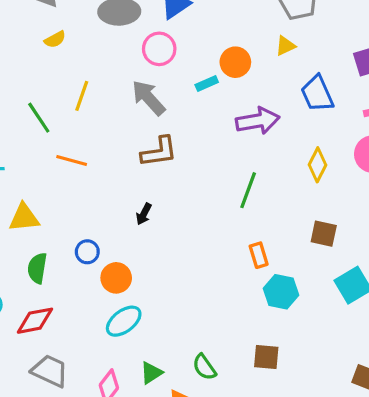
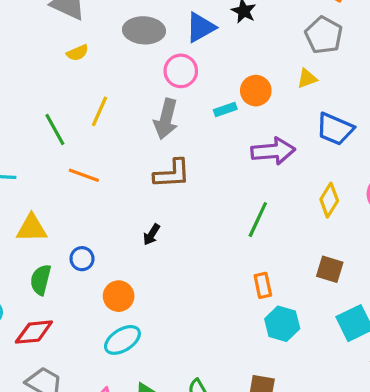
blue trapezoid: (317, 94) -> (335, 129), turned -48
gray arrow: (148, 98) -> (166, 119), turned -129
blue circle: (87, 252) -> (82, 259), moved

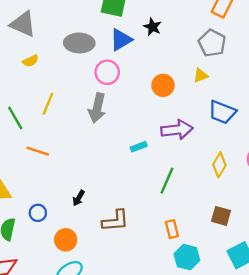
cyan rectangle: (225, 110) -> (139, 147), moved
brown L-shape: (172, 174) -> (115, 221), moved
black arrow: (152, 235) -> (79, 198), moved

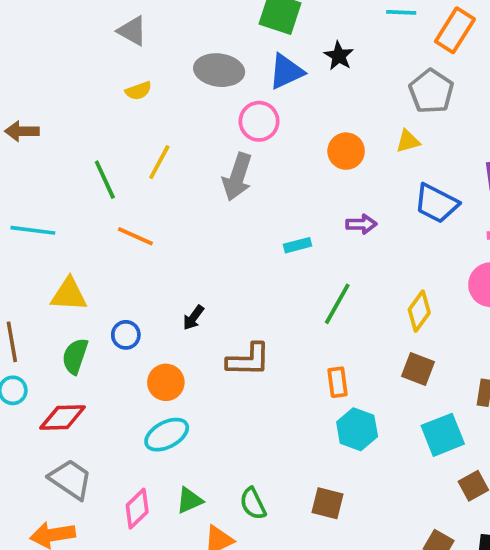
gray triangle: (23, 24) -> (132, 31), size x0.7
purple arrow: (177, 130) -> (361, 224), size x0.6
yellow diamond: (219, 165) -> (419, 311), moved

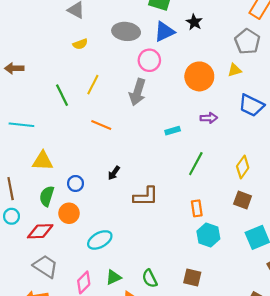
orange circle: (346, 151) -> (199, 76), size x1.4
orange line: (135, 236) -> (101, 125), moved
orange circle: (166, 382) -> (69, 213), moved

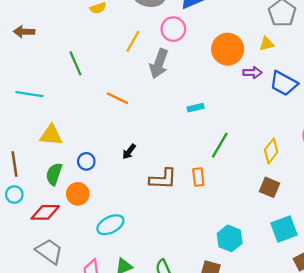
yellow line: (93, 85) -> (133, 41), moved
purple arrow: (209, 118) -> (252, 73), moved
orange rectangle: (197, 208) -> (198, 177), moved
cyan hexagon: (208, 235) -> (230, 238), moved

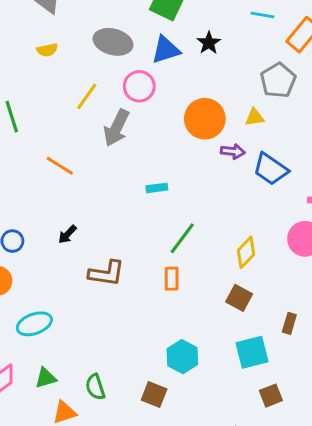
orange rectangle: (198, 177) -> (172, 279), moved

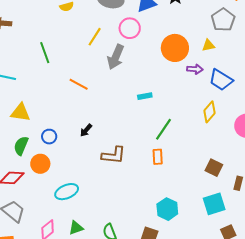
yellow diamond: (246, 252) -> (210, 112), moved
brown square: (239, 298) -> (214, 168), moved

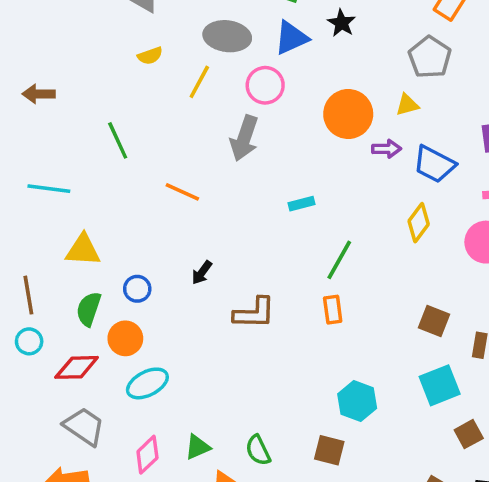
yellow line: (95, 37) -> (199, 82), moved
cyan ellipse: (67, 192) -> (147, 383), moved

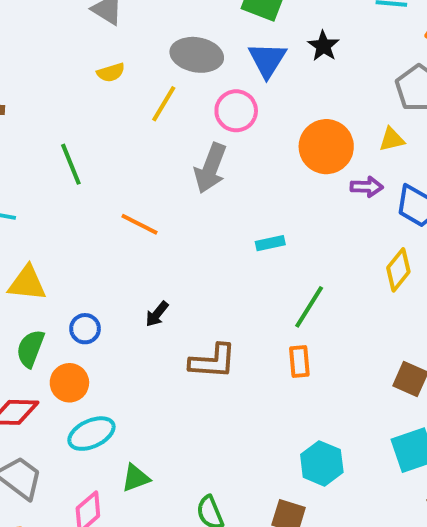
blue triangle: (291, 38) -> (267, 60), turned -36
green triangle: (198, 447) -> (136, 478), moved

